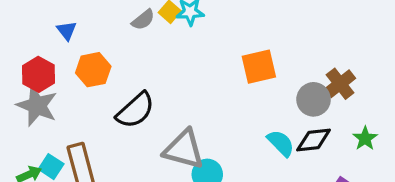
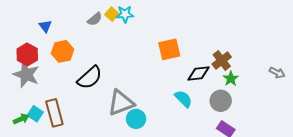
gray circle: (314, 99) -> (221, 101), moved
green star: (365, 138) -> (231, 79), moved
black diamond: (314, 140) -> (199, 74), moved
gray triangle: (184, 149) -> (121, 103), turned -36

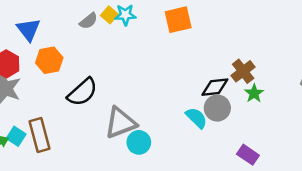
blue triangle: (45, 26) -> (28, 30), size x1.5
orange square: (169, 49) -> (178, 20), moved
gray circle: (221, 101) -> (217, 108), moved

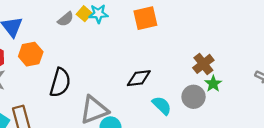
black diamond: (215, 87) -> (139, 78), moved
black semicircle: (82, 92) -> (60, 83), turned -32
gray circle: (217, 108) -> (194, 97), moved

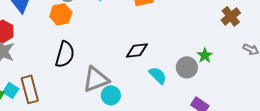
orange hexagon: (31, 54) -> (61, 14), moved
brown cross: (203, 64) -> (231, 16), moved

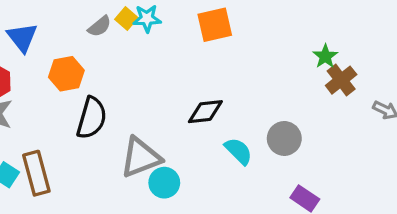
orange hexagon: (61, 14) -> (66, 74), moved
brown cross: (231, 16) -> (341, 80), moved
green star: (205, 55) -> (325, 56), moved

